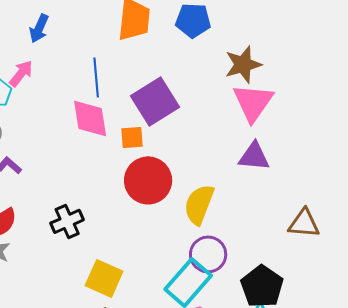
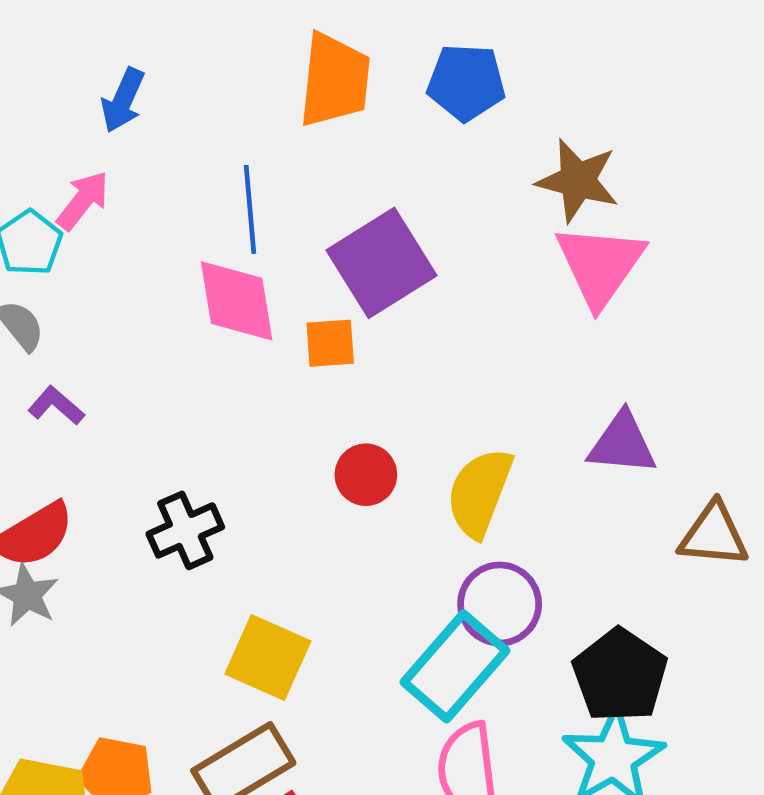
brown star: (243, 64) -> (578, 180), turned 30
purple triangle: (254, 156) -> (622, 444), moved
red circle: (148, 180) -> (366, 475), moved, size x0.6

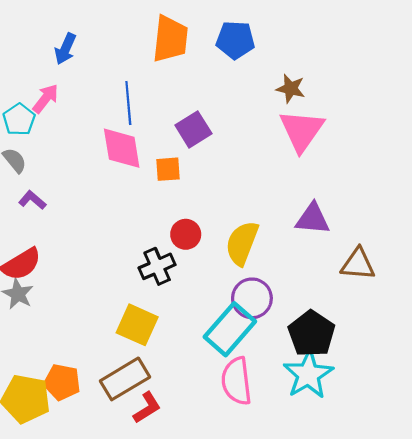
brown star: (578, 180) -> (291, 89), size x0.7
purple square: (381, 263) -> (193, 129), size x0.7
black cross: (185, 530) -> (157, 266), moved

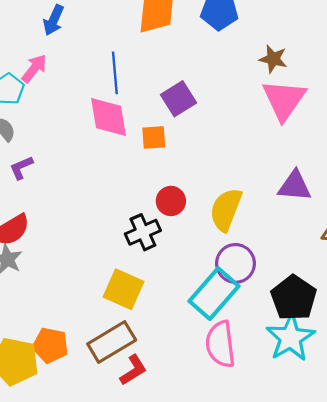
purple L-shape: (32, 200) -> (21, 168), turned -64

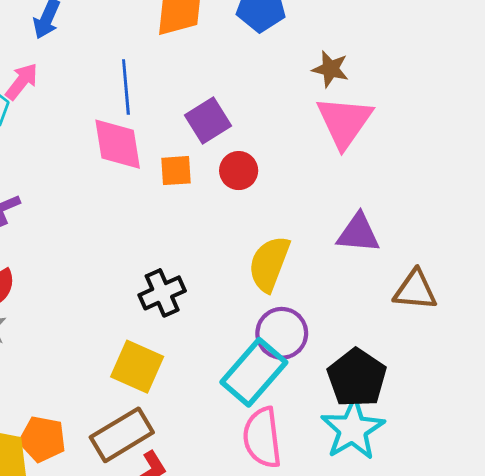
red circle: (171, 201) -> (239, 171), moved

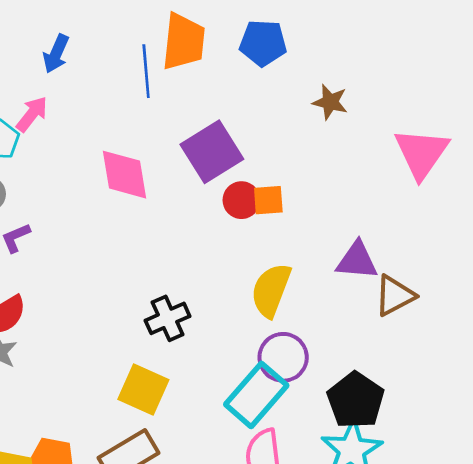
blue line: (126, 87) -> (146, 71), moved
purple square: (208, 120) -> (212, 152), size x1.4
pink triangle: (344, 122) -> (422, 153), moved
orange square: (176, 171) -> (268, 200), moved
brown triangle: (415, 290) -> (395, 296), moved, turned -33

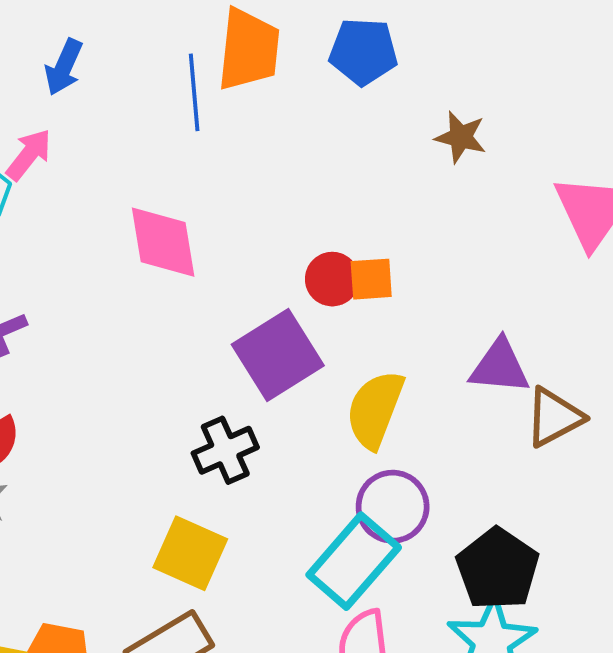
purple square: (212, 152) -> (278, 355), moved

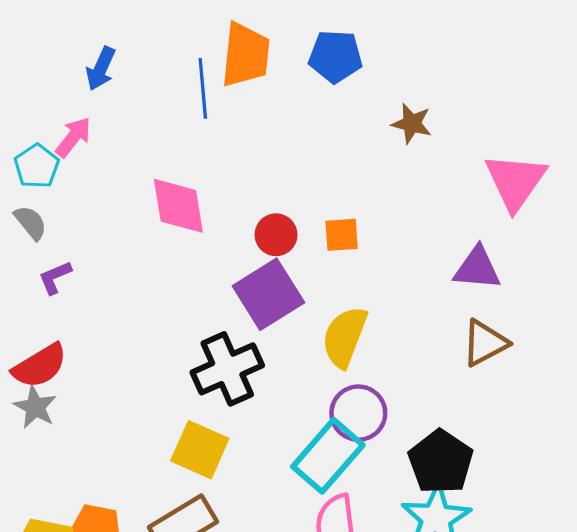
red circle: (332, 279) -> (276, 235), moved
purple triangle: (500, 367) -> (477, 268), moved
black cross: (225, 450) -> (227, 369), size x1.4

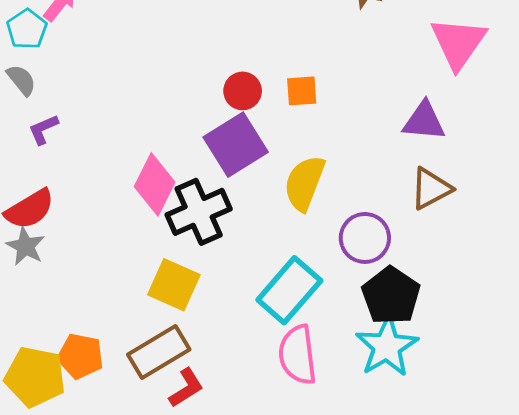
pink diamond: (178, 206) -> (155, 184), moved, turned 36
purple circle: (358, 413) -> (365, 238), moved

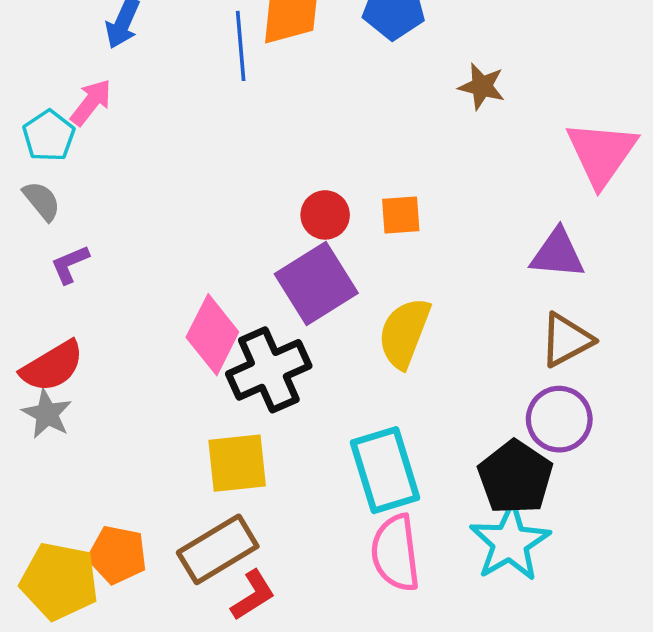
purple circle: (365, 238) -> (559, 419), moved
yellow square: (174, 285) -> (237, 463), turned -30
cyan rectangle: (289, 290) -> (385, 470), turned -58

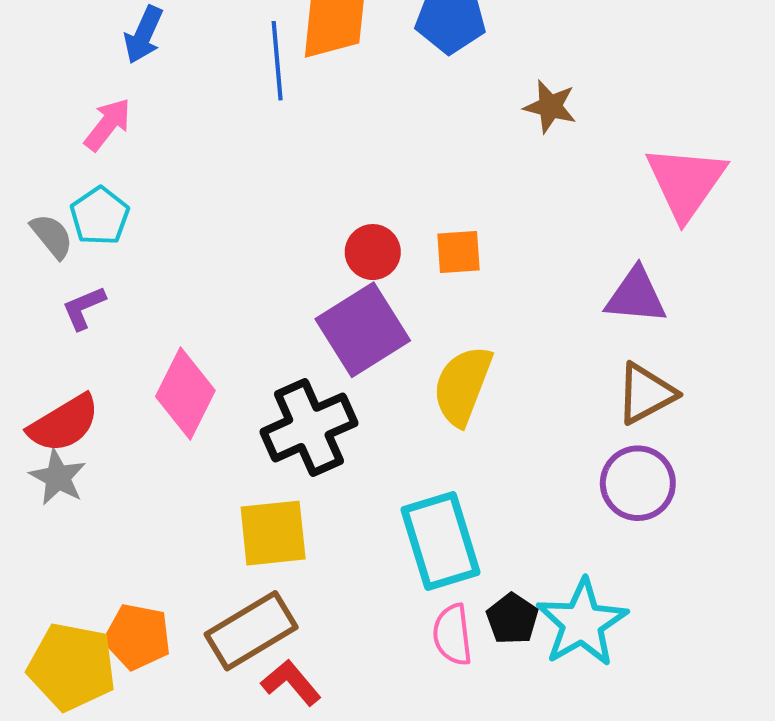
cyan pentagon: (49, 136) -> (100, 216), moved
pink diamond: (212, 335) -> (185, 394), moved
black pentagon: (515, 477) -> (512, 619), moved, size x0.6
pink semicircle: (396, 553) -> (452, 635), size x0.7
red L-shape: (253, 595) -> (291, 683), turned -98

